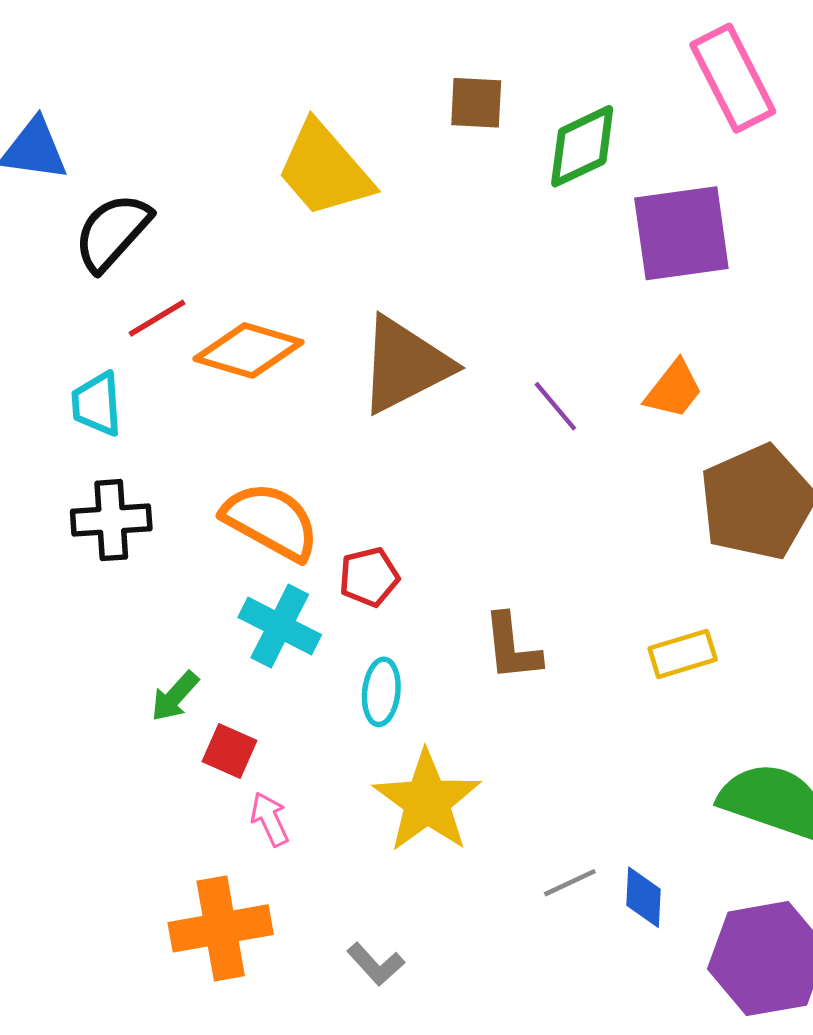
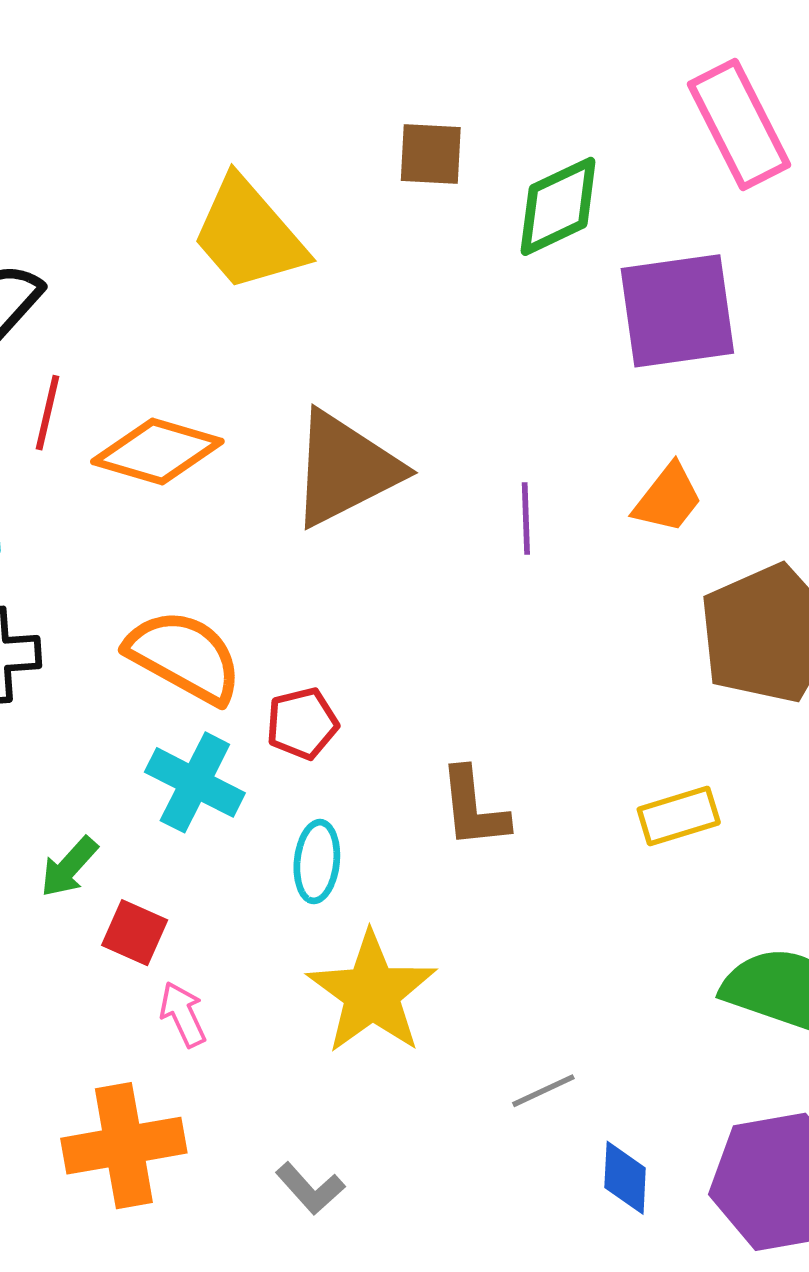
red line: (157, 318) -> (48, 413), turned -46
purple line: (555, 406) -> (526, 518), turned 38
blue diamond: (644, 897) -> (625, 1178), moved

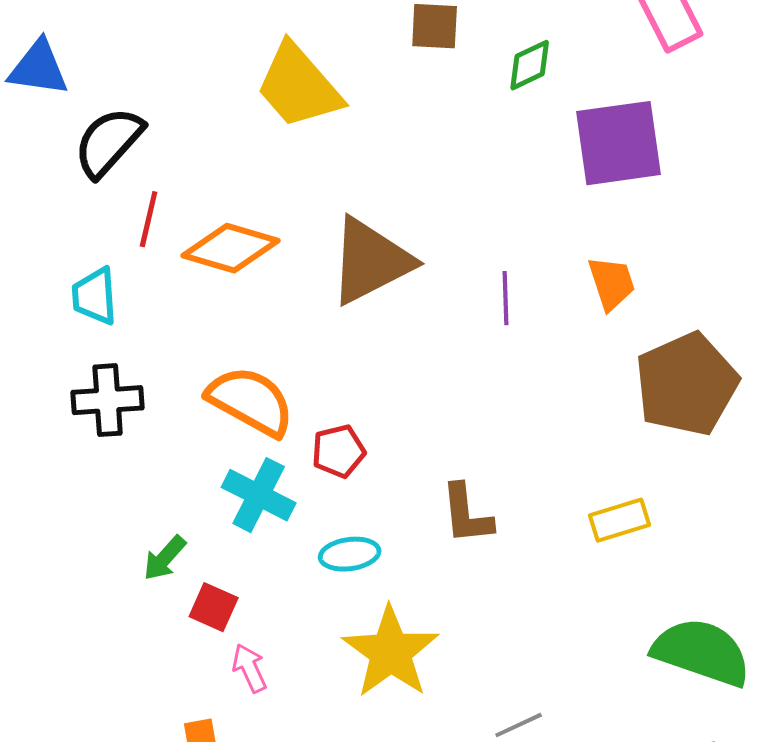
green diamond: (558, 206) -> (530, 65), size x0.7
orange trapezoid: (668, 498) -> (612, 283), turned -56
cyan ellipse: (317, 862) -> (350, 554), turned 76

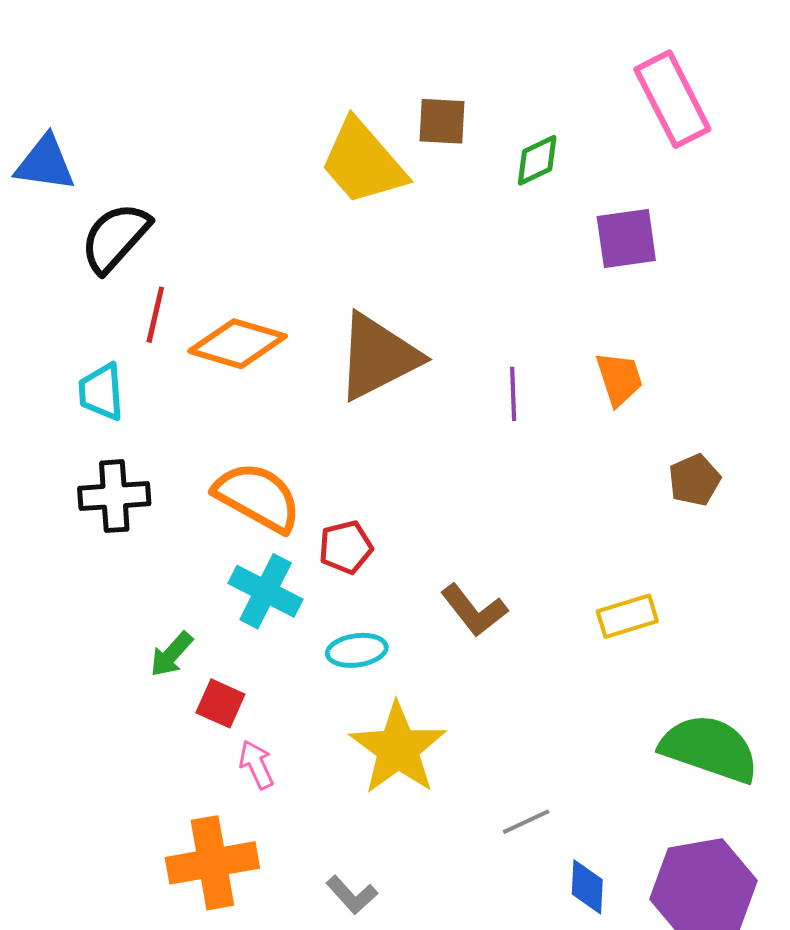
yellow trapezoid: (299, 86) -> (363, 162), moved
purple square: (619, 143) -> (626, 238), size x0.7
brown pentagon: (687, 384) -> (694, 480), size x0.5
brown L-shape: (467, 514) -> (474, 610), turned -32

